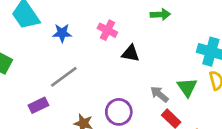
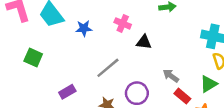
gray line: (64, 77) -> (108, 68), moved
green triangle: (187, 87) -> (209, 84), moved, turned 36

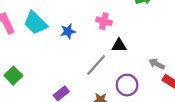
black triangle: (144, 42) -> (119, 45), moved
green square: (33, 58) -> (13, 76), moved, turned 30

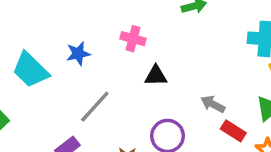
cyan trapezoid: (35, 23) -> (30, 70), moved
gray line: (96, 65) -> (95, 107), moved

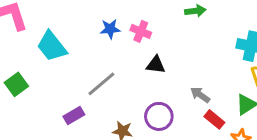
blue star: (78, 54) -> (110, 29), moved

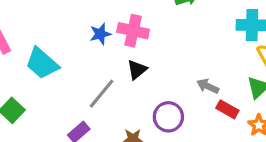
pink cross: (141, 31) -> (133, 31), size x1.4
black triangle: (156, 65) -> (137, 70), moved, turned -36

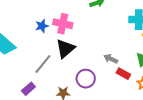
black triangle: (137, 70) -> (65, 49), size x1.5

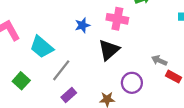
pink cross: (63, 24) -> (117, 19), moved
gray line: (43, 64) -> (61, 70), moved

